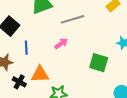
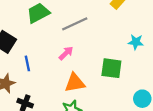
orange triangle: (40, 74) -> (75, 83), moved

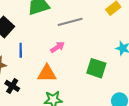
orange triangle: (75, 83) -> (47, 73), moved

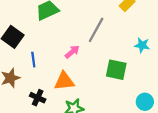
gray line: (70, 22) -> (96, 30), moved, turned -40
black cross: (12, 86) -> (38, 98), moved

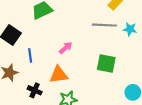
gray line: (96, 30) -> (104, 25), moved, turned 65
cyan star: (142, 45) -> (130, 29), moved

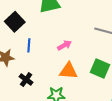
orange triangle: (59, 75) -> (68, 71), moved

